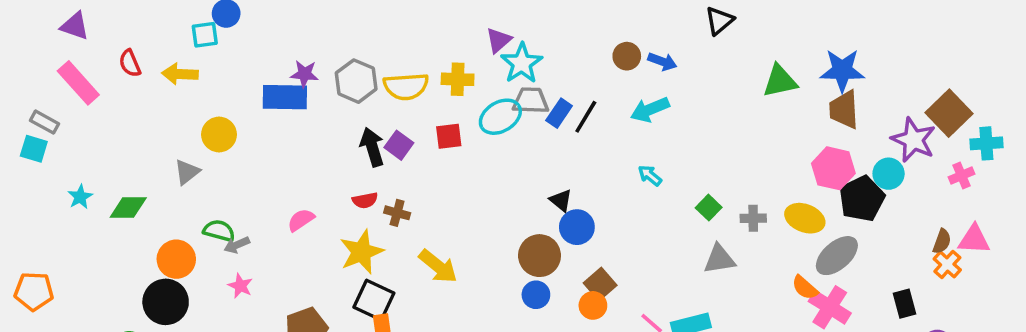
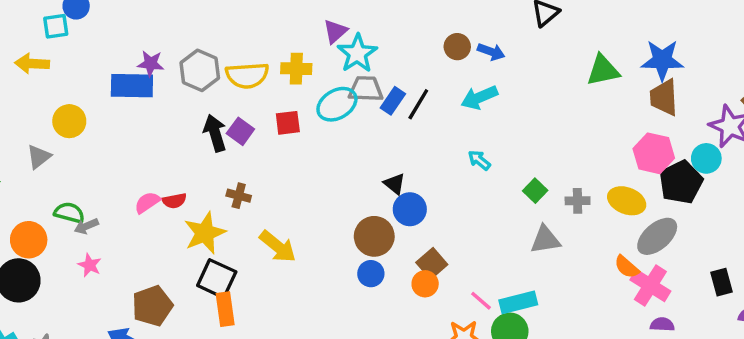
red semicircle: (365, 200) -> (174, 201), moved

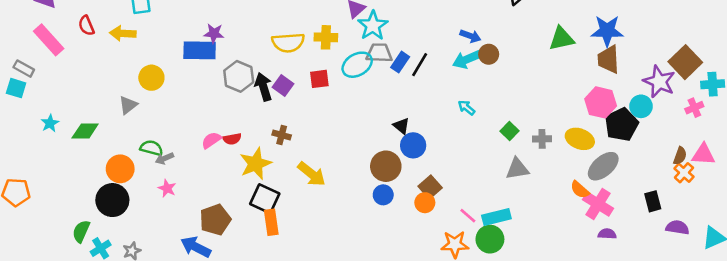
brown circle: (457, 47) -> (489, 54), moved
blue arrow: (491, 52) -> (470, 36), moved
gray hexagon: (200, 70) -> (239, 76), moved

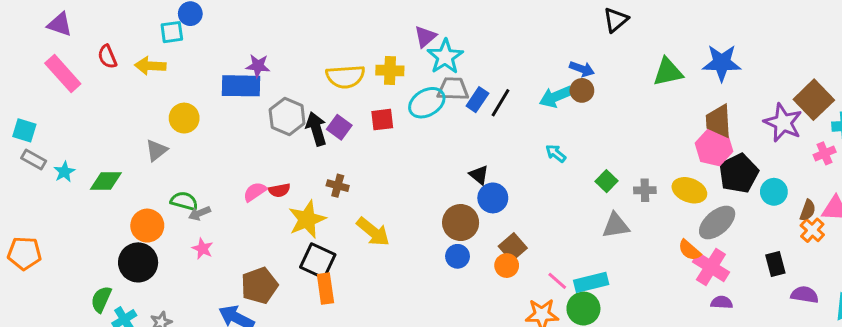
blue arrow: (470, 36) -> (582, 69), moved
brown trapezoid: (608, 59) -> (719, 121), moved
gray rectangle: (24, 69) -> (34, 160), moved
cyan circle: (641, 106) -> (774, 192), moved

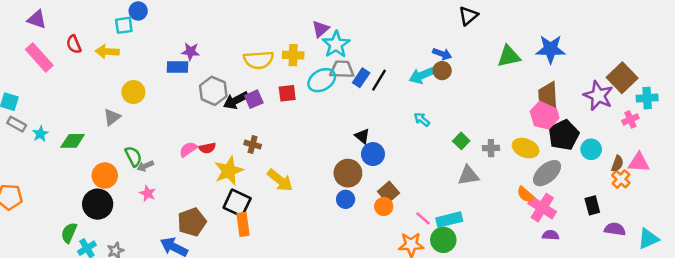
blue rectangle: (241, 86) -> (177, 67), size x0.7
purple square: (339, 127) -> (254, 99), turned 30
black arrow: (316, 129) -> (236, 100), turned -100
green semicircle: (184, 201) -> (133, 156), turned 48

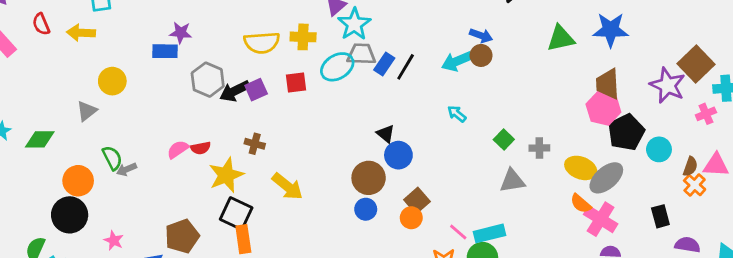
yellow ellipse: (526, 148) -> (581, 168), moved
pink star: (148, 193) -> (114, 241), moved

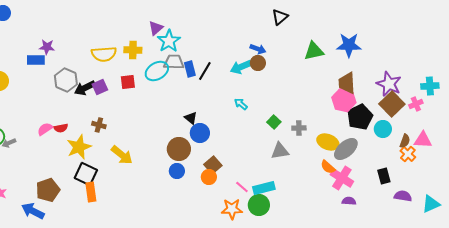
blue rectangle: (384, 64) -> (190, 69), turned -49
brown square: (696, 64) -> (392, 104), moved

